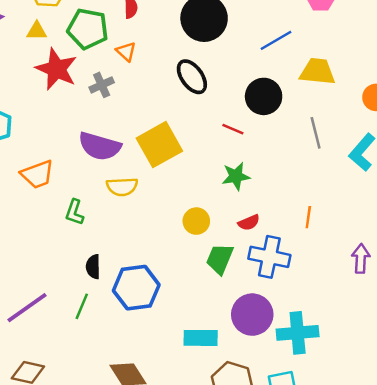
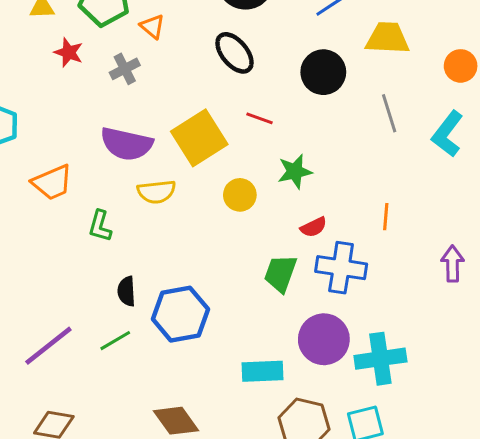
red star: (56, 69) -> (69, 53), size x0.6
red line: (233, 129) -> (259, 118), moved
yellow circle: (196, 221) -> (240, 195), moved
green line: (82, 306) -> (115, 341), turned 40

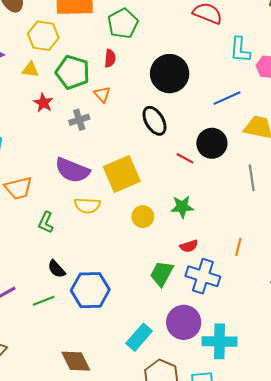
red line: (259, 118) -> (185, 158), moved
black semicircle: (126, 291) -> (57, 269), turned -48
cyan rectangle: (263, 371) -> (139, 337), turned -56

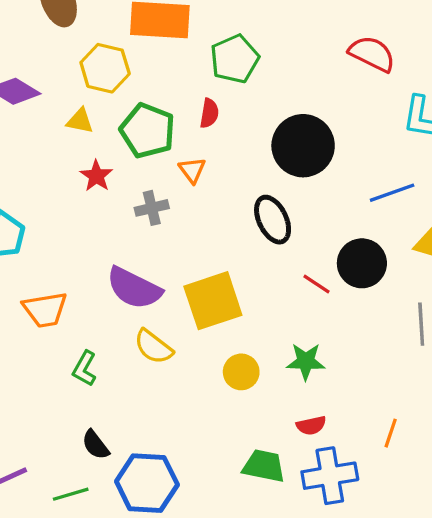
yellow semicircle: (87, 205) -> (153, 347), turned 30
green trapezoid: (162, 274) -> (264, 466), turned 68
blue cross: (203, 276) -> (330, 476), turned -32

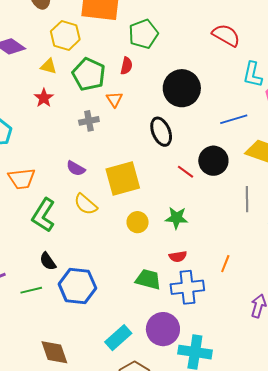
red star: (96, 176) -> (44, 98), moved
purple semicircle: (134, 288) -> (76, 168), size x0.6
green L-shape: (85, 369) -> (43, 215), size x1.6

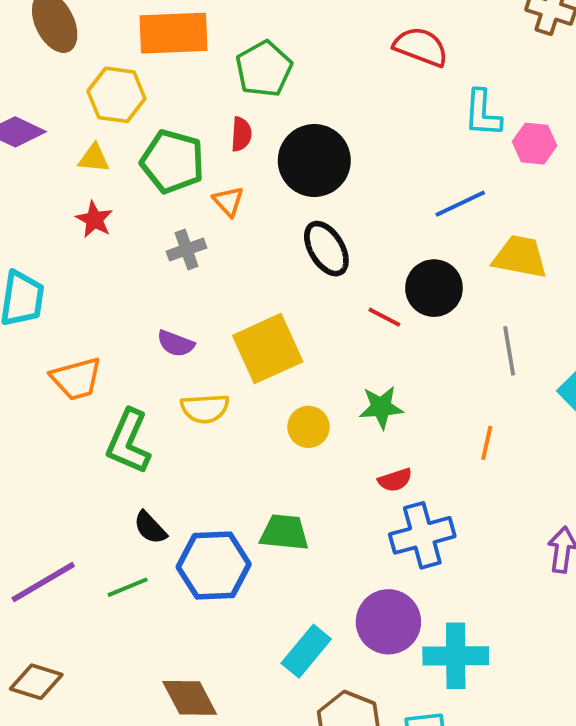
black circle: (182, 88) -> (314, 160), moved
yellow semicircle: (86, 204) -> (205, 408), turned -35
orange line: (225, 264) -> (487, 443), moved
green trapezoid: (148, 279) -> (284, 532), moved

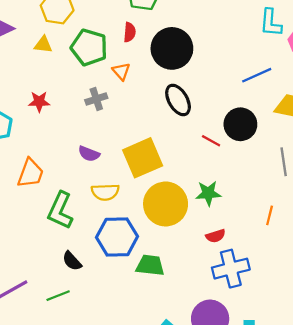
red star: (94, 220) -> (39, 102), moved, turned -30
orange trapezoid: (76, 379) -> (30, 173), turned -56
yellow circle: (308, 427) -> (166, 204), size x1.8
blue hexagon: (214, 566) -> (117, 237), moved

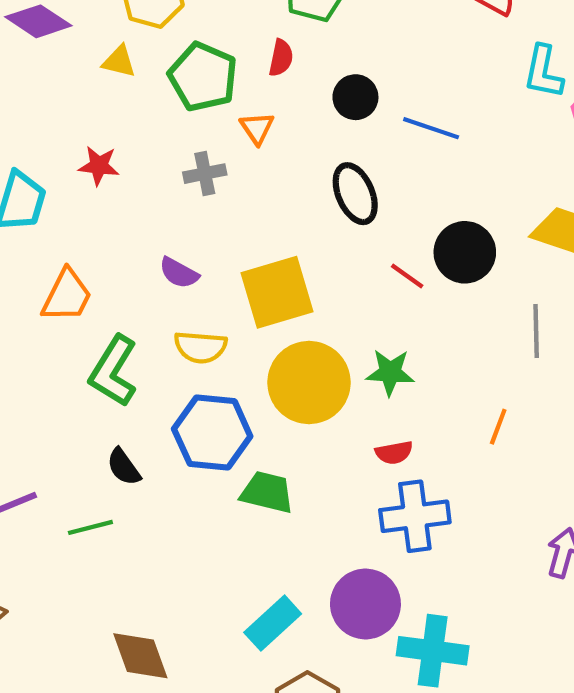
black circle: (172, 48) -> (355, 97), size x0.6
blue line: (257, 75) -> (431, 128), moved, turned 36

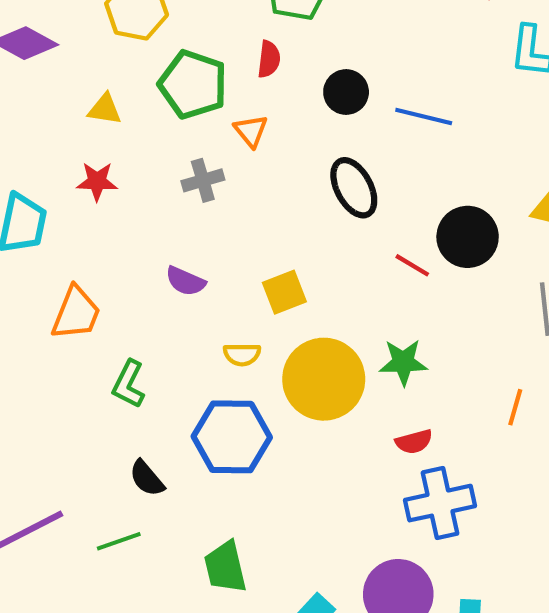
yellow triangle: (119, 61) -> (105, 109), moved
yellow square: (277, 292) -> (284, 292), size x0.6
yellow semicircle: (200, 347) -> (242, 354), moved, size x0.7
green L-shape: (113, 371) -> (129, 384), size x0.7
green trapezoid: (267, 492) -> (225, 567), moved, turned -112

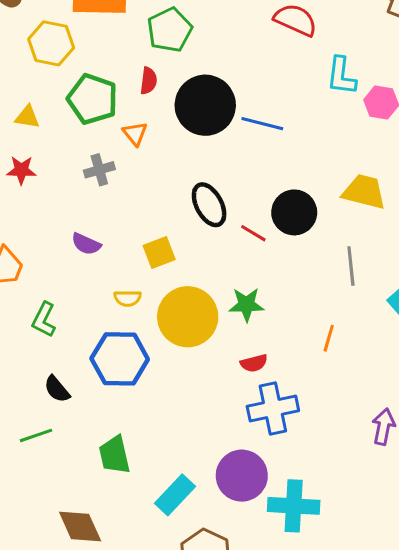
black circle: (346, 92) -> (205, 105), size x1.8
black ellipse: (354, 188) -> (209, 205), moved

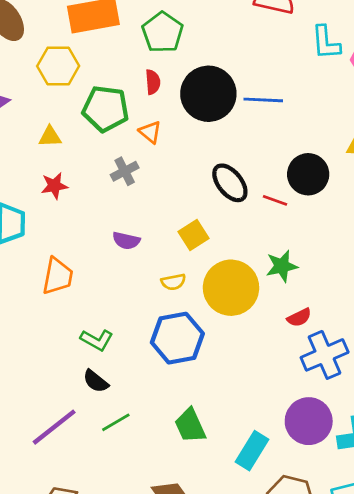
green L-shape: (44, 320) -> (97, 340), moved, turned -76
black semicircle: (57, 389) -> (96, 381), moved

